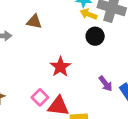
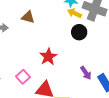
pink square: (40, 97) -> (23, 77), moved

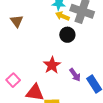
brown triangle: (28, 17) -> (17, 21), turned 40
red star: (48, 57) -> (52, 65), moved

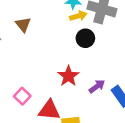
yellow arrow: (62, 16) -> (78, 16), turned 144
purple arrow: (75, 75) -> (97, 86), turned -88

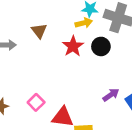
yellow arrow: (78, 16) -> (84, 23), moved
red star: (68, 76) -> (73, 46), moved

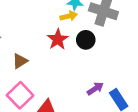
brown triangle: (39, 31) -> (20, 61), moved, turned 35
pink square: (36, 102) -> (20, 95), size x1.5

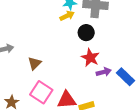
red star: (58, 39) -> (90, 58), moved
purple arrow: (95, 89) -> (104, 72), turned 32

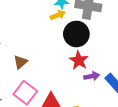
black circle: (86, 33) -> (76, 34), size x1.5

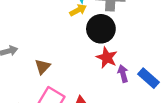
purple arrow: (92, 76) -> (123, 74), turned -88

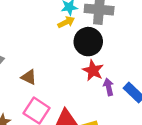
brown triangle: (43, 67) -> (29, 77), turned -49

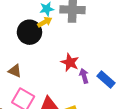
black circle: (88, 42) -> (29, 32), moved

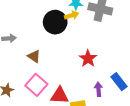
purple arrow: (84, 76) -> (98, 89), moved

